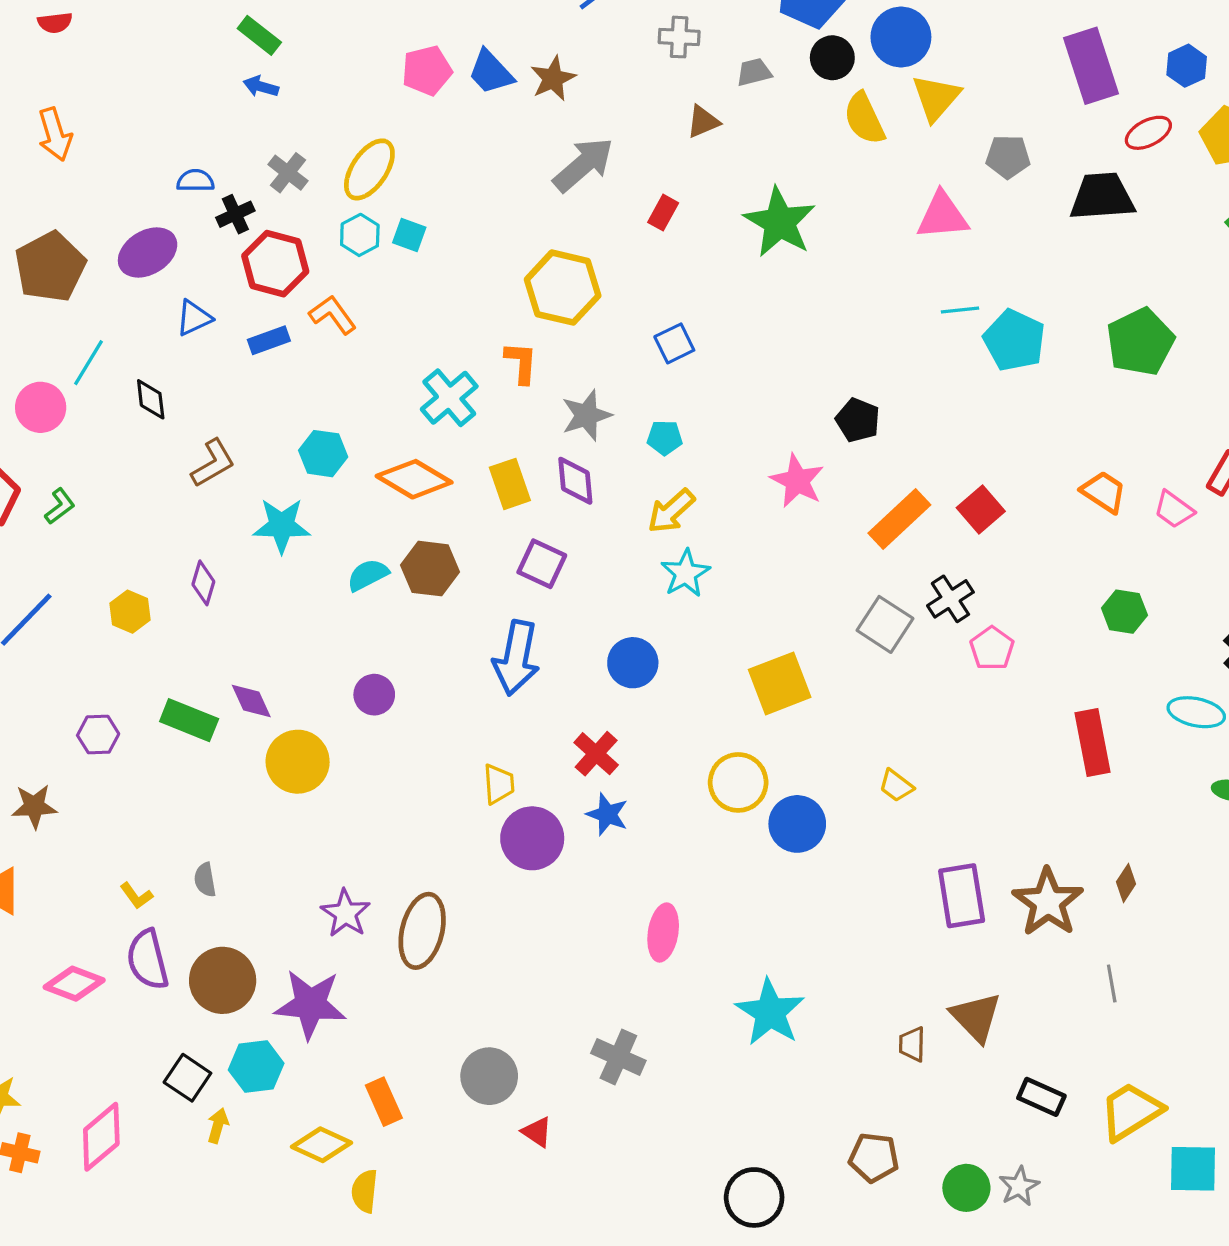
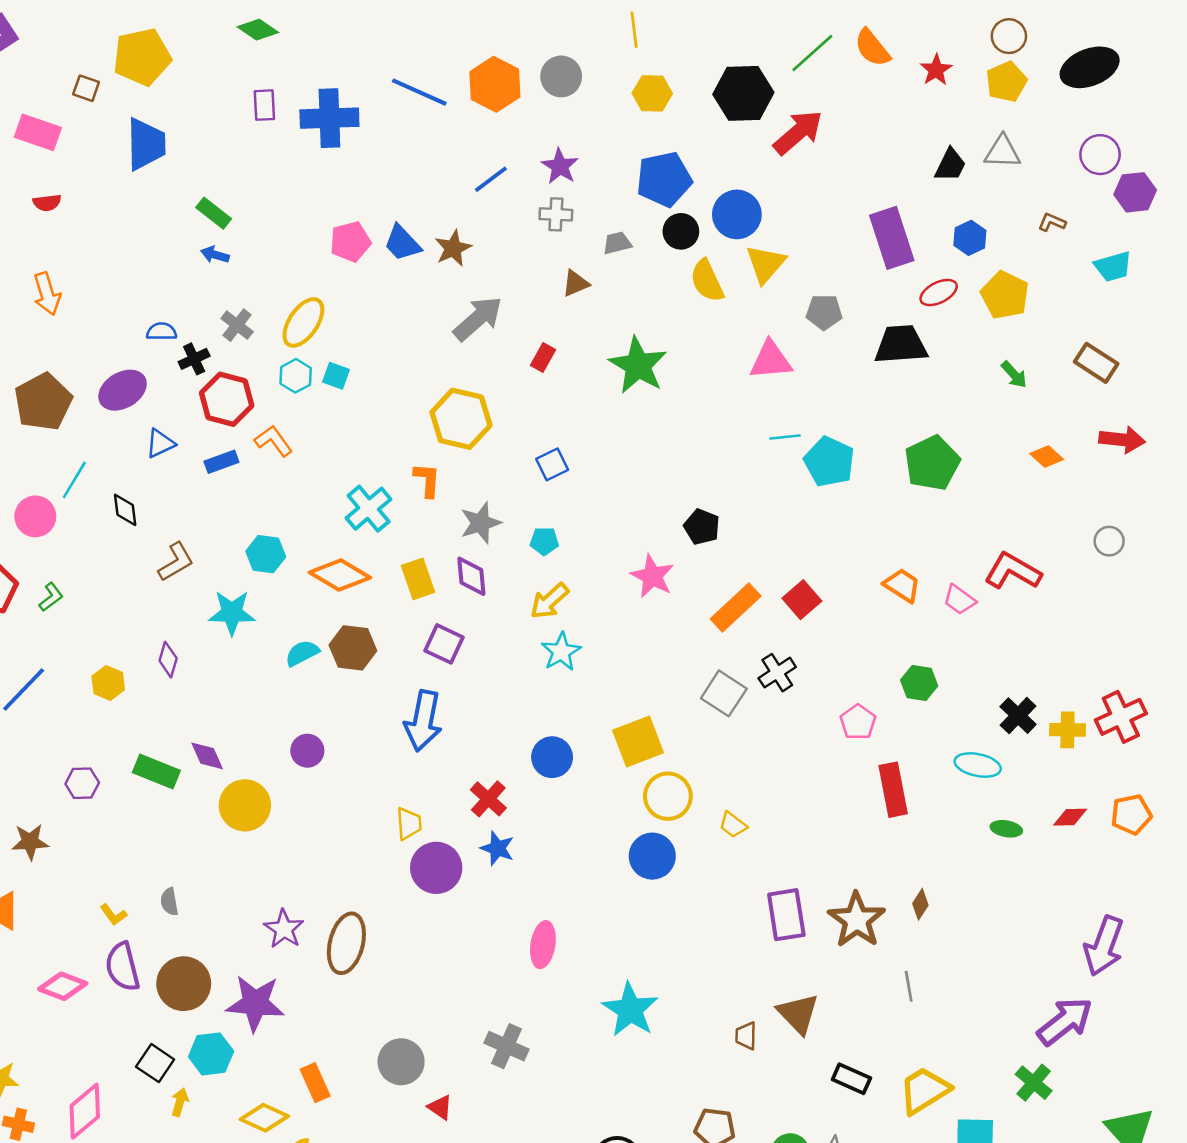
pink pentagon: (992, 648) -> (858, 722), moved
blue circle: (633, 663) -> (552, 757), moved
yellow circle: (738, 782) -> (668, 796), moved

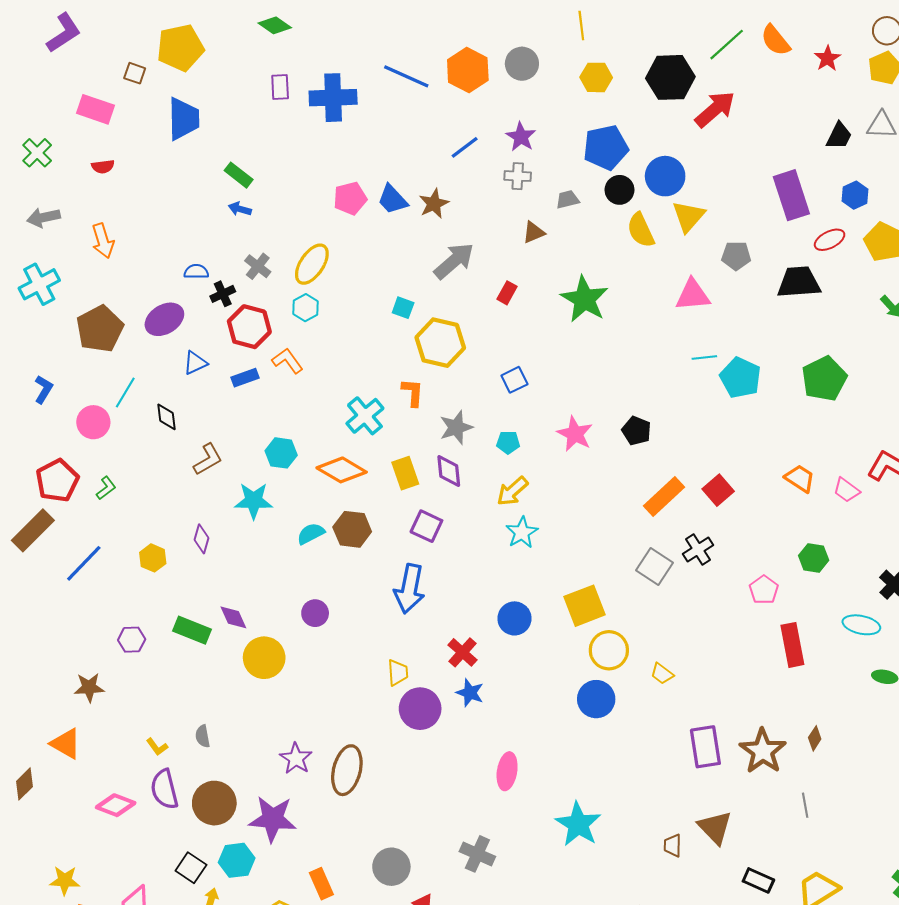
cyan square: (336, 376) -> (403, 308), moved
pink star: (652, 576) -> (575, 434), moved

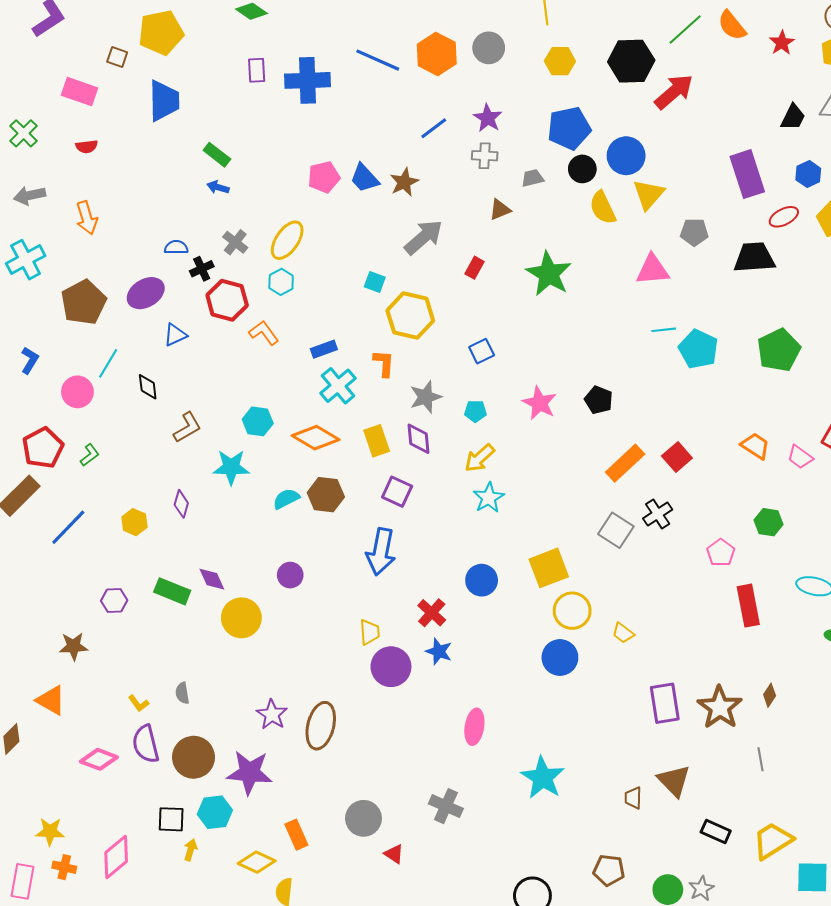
blue rectangle: (245, 378) -> (324, 349), moved
black square: (191, 868) -> (171, 819), turned -32

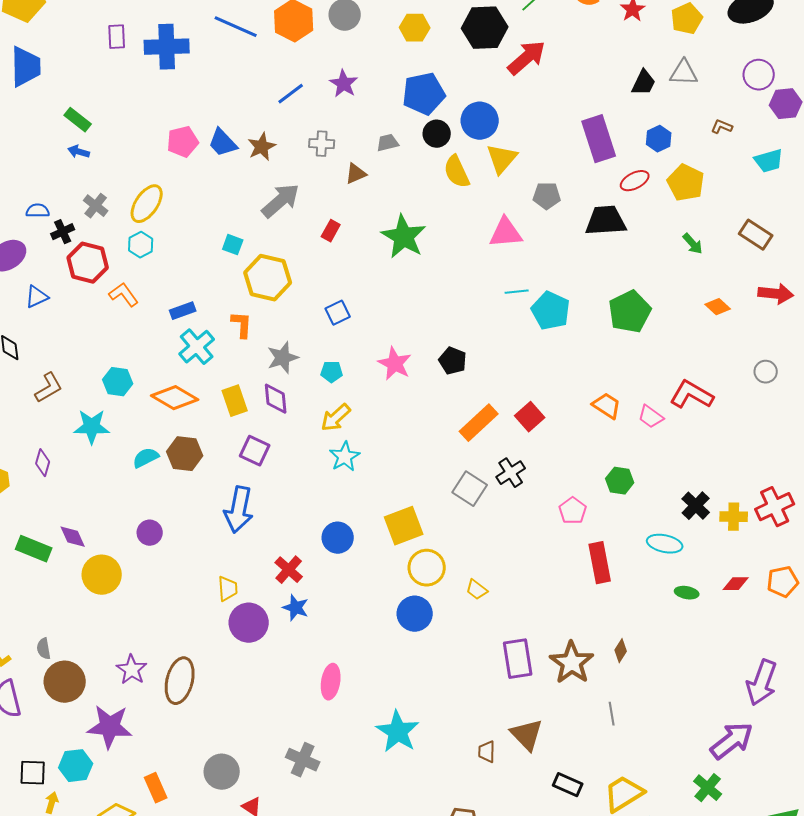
gray cross: (485, 156) -> (322, 144), moved
brown circle: (194, 757) -> (65, 682), moved

